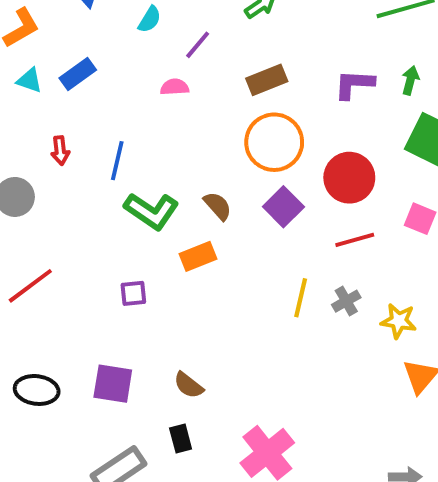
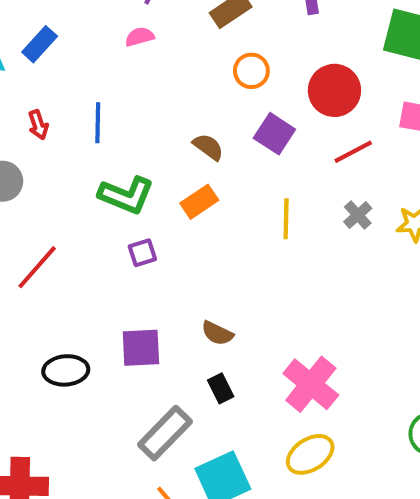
orange circle: (274, 142) -> (251, 71), size x0.6
green L-shape: (151, 211) -> (126, 195), moved
yellow line: (301, 298) -> (286, 219), moved

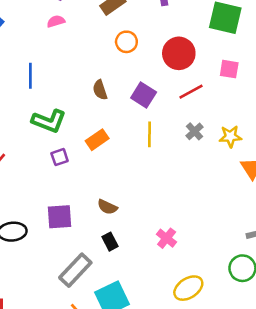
purple square: (274, 134) -> (144, 95), moved
brown semicircle: (208, 147) -> (100, 90), turned -144
orange rectangle: (199, 202) -> (97, 140), moved
pink cross: (311, 384) -> (167, 238), size x0.6
yellow ellipse: (310, 454) -> (188, 288), moved

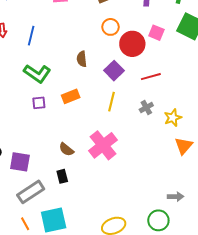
red circle: (179, 53) -> (132, 44), moved
pink square: (229, 69) -> (156, 33), moved
yellow star: (230, 136) -> (173, 118), turned -30
purple square: (59, 217) -> (20, 162), moved
pink cross: (167, 238) -> (103, 145), moved, size x1.8

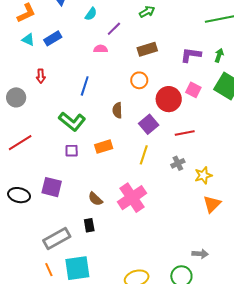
orange circle: (110, 27) -> (139, 80), moved
blue line: (31, 36) -> (85, 86), moved
purple square: (20, 162) -> (52, 187), moved

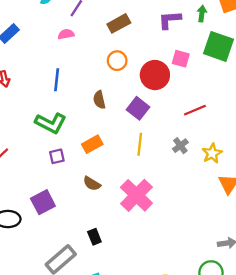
red line: (185, 133) -> (195, 110), moved
purple square: (52, 187) -> (43, 202), turned -30
brown semicircle: (95, 199) -> (92, 184), moved

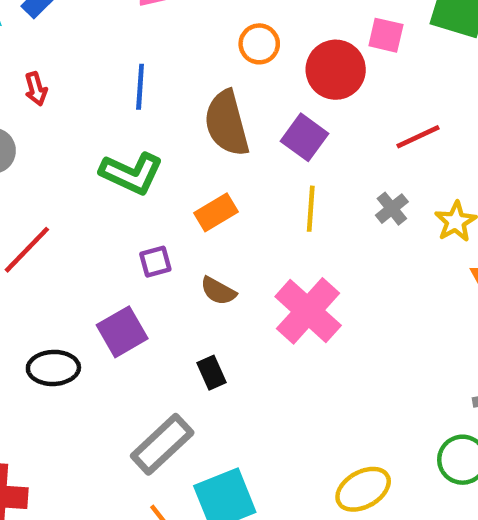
brown semicircle: (99, 100) -> (227, 123), size x1.8
purple square: (57, 156) -> (155, 262), moved
black rectangle: (94, 237) -> (211, 373), moved

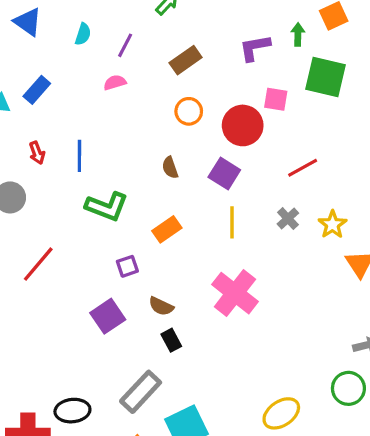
blue line: (140, 87) -> (79, 156), moved
brown semicircle: (227, 123) -> (170, 168), size x0.5
brown semicircle: (218, 291) -> (161, 306), moved
black ellipse: (53, 368) -> (72, 411), moved

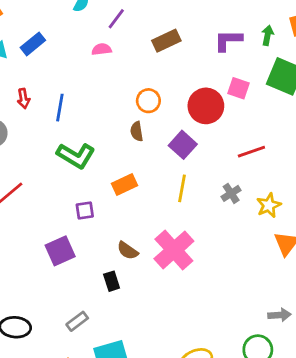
orange circle: (189, 111) -> (148, 101), moved
brown semicircle: (161, 306) -> (128, 251), moved
gray rectangle: (141, 392) -> (77, 321), size x0.6

